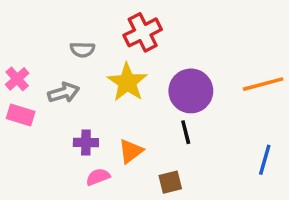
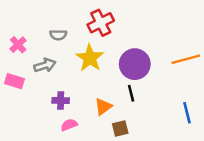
pink cross: (17, 79) -> (18, 45), moved
orange triangle: (131, 151) -> (103, 107), moved
blue line: (265, 160) -> (187, 113), turned -30

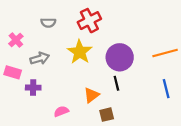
gray semicircle: (58, 35) -> (48, 23), moved
purple cross: (61, 101) -> (33, 88), moved
blue line: (187, 113) -> (166, 89), moved

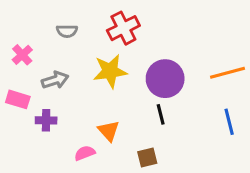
yellow star: (80, 52) -> (110, 71), turned 30
orange triangle: (92, 95) -> (109, 131), moved, turned -35

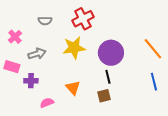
orange line: (228, 73) -> (153, 49), turned 65
pink semicircle: (85, 153) -> (47, 103), moved
brown square: (147, 158) -> (104, 96), moved

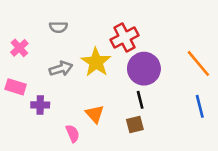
red cross: (83, 19) -> (125, 38), moved
yellow star: (74, 48) -> (96, 62), turned -30
gray arrow: (37, 54) -> (61, 69), moved
pink semicircle: (47, 103) -> (73, 134), moved, turned 88

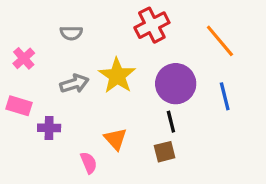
red cross: (125, 38) -> (152, 25), moved
orange line: (198, 63) -> (220, 41), moved
blue line: (200, 106) -> (225, 96), moved

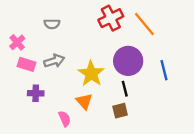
orange line: (220, 41) -> (144, 24), moved
yellow star: (117, 76) -> (91, 74), moved
pink rectangle: (19, 106) -> (26, 64), moved

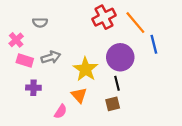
gray semicircle: (52, 24) -> (40, 23), moved
blue line: (164, 70) -> (154, 44), moved
pink semicircle: (65, 119) -> (61, 112), turned 56

